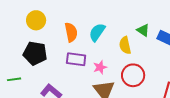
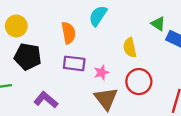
yellow circle: (36, 20) -> (16, 26), moved
green triangle: (143, 30) -> (158, 24), moved
cyan semicircle: (97, 32) -> (98, 16), moved

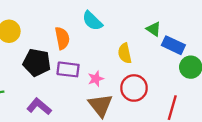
cyan semicircle: (98, 16) -> (92, 21), turned -80
black pentagon: (28, 57) -> (37, 63), moved

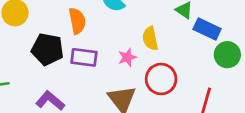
pink star: (96, 79) -> (127, 57), moved

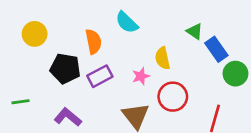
blue rectangle: (207, 29) -> (216, 49), turned 30
purple rectangle: (84, 57) -> (100, 76), turned -35

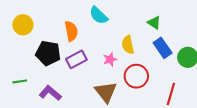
blue rectangle: (216, 49) -> (163, 48), moved
green line: (20, 102) -> (20, 81), moved

